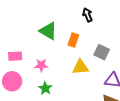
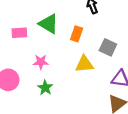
pink rectangle: (15, 56) -> (19, 33), moved

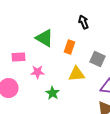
pink rectangle: (19, 33) -> (18, 57), moved
green star: (45, 88) -> (52, 93), moved

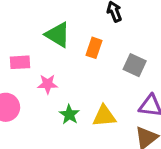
yellow triangle: (76, 74) -> (104, 116), moved

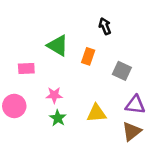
pink star: (48, 84) -> (54, 95), moved
green star: (69, 115) -> (58, 118), moved

